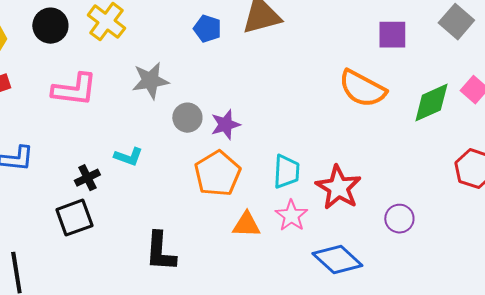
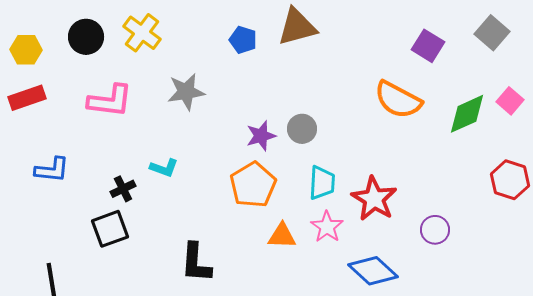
purple square: (392, 35) -> (428, 46), turned 32
gray circle: (187, 118) -> (302, 129), moved

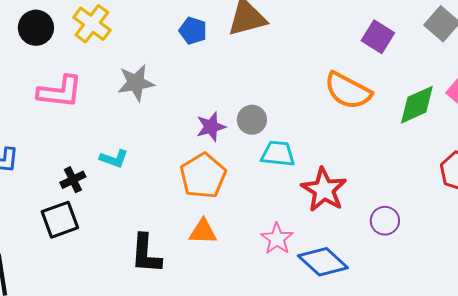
cyan trapezoid: (322, 183) -> (278, 154), moved, turned -87
pink star: (327, 227) -> (277, 239), moved
orange triangle: (282, 236) -> (203, 232), moved

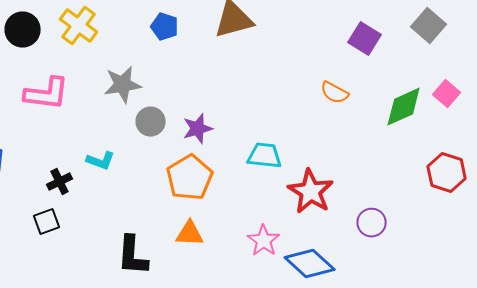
blue pentagon: (193, 31) -> (165, 27), moved
orange semicircle: (348, 91) -> (335, 93), size x0.6
gray circle: (252, 120) -> (151, 122), moved
black square: (60, 220) -> (47, 222), size x0.7

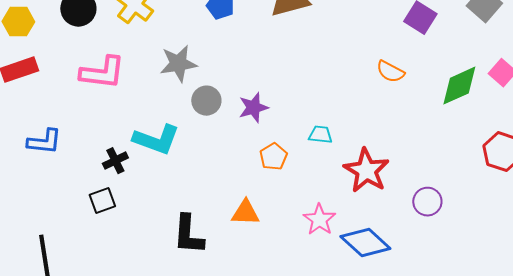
cyan trapezoid: (265, 156) -> (320, 135), size x0.7
cyan L-shape: (101, 161) -> (156, 140), size x1.6
orange pentagon: (190, 178) -> (273, 157), moved, size x0.6

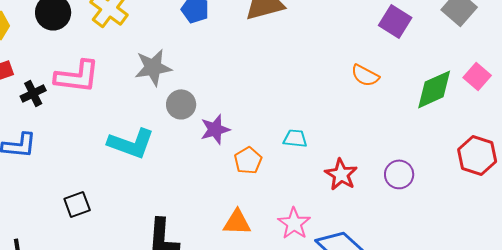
purple star: (253, 108) -> (215, 129), moved
black cross: (115, 161) -> (33, 93), moved
red star: (366, 171) -> (341, 174), size x0.7
purple circle: (427, 202) -> (399, 174), moved
orange triangle: (245, 213) -> (237, 222), moved

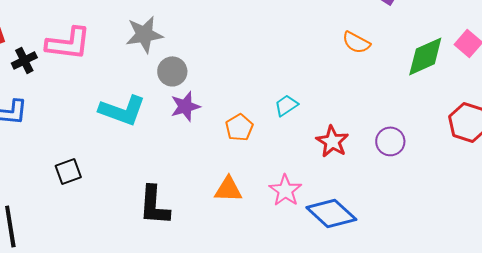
purple star: (215, 129) -> (185, 106), moved
cyan trapezoid: (295, 138) -> (286, 105), turned -40

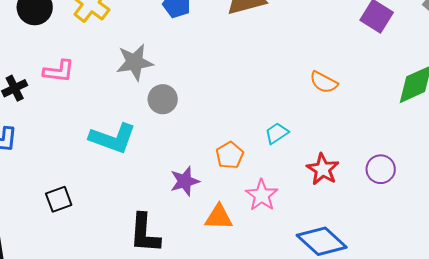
orange semicircle: (356, 42) -> (324, 82), moved
pink L-shape: (68, 43) -> (59, 71), size x0.7
purple star: (185, 106) -> (185, 181), moved
pink star: (285, 190) -> (262, 195), moved

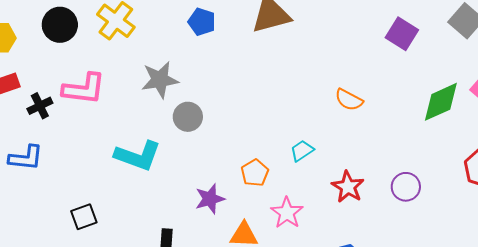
pink L-shape: (59, 71) -> (84, 89), size x1.4

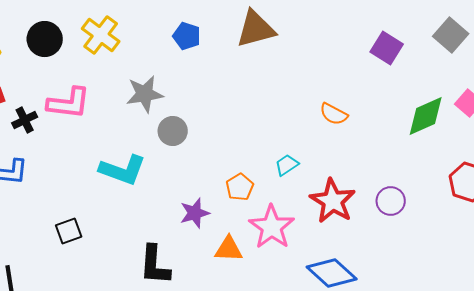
red star: (348, 187) -> (333, 201), size x1.4
pink star: (287, 213) -> (272, 227), size x1.4

